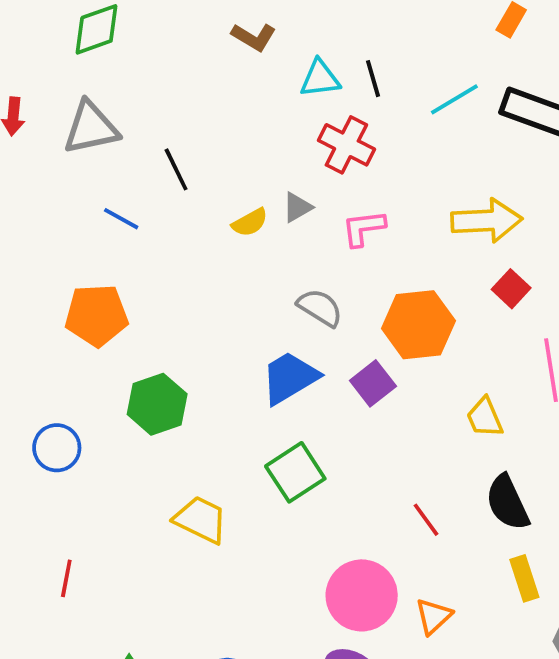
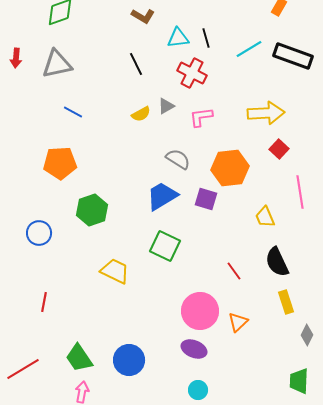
black line: (176, 169) -> (136, 64), moved
purple square: (373, 383) -> (206, 199), turned -35
green square: (295, 472) -> (165, 246), turned -32

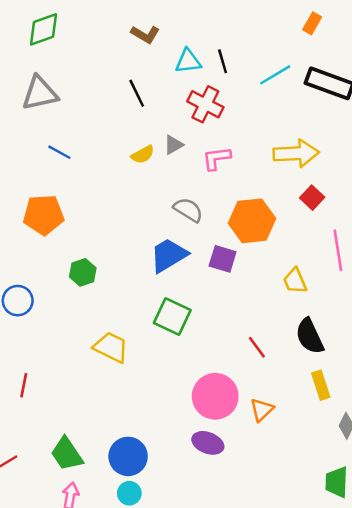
green hexagon: (92, 210) -> (83, 272), size x0.7
cyan circle: (198, 390) -> (129, 493), moved

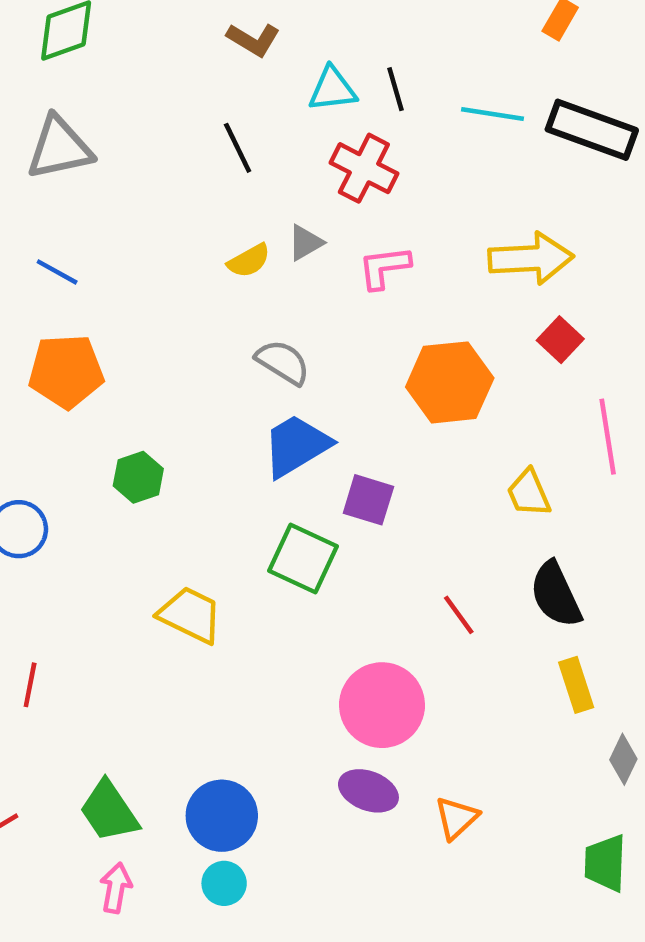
cyan line: (275, 75) -> (493, 114), turned 40
blue line: (59, 152) -> (57, 272), moved
gray semicircle: (188, 210) -> (283, 362), moved
purple square: (223, 259) -> (368, 500), moved
orange triangle: (262, 410) -> (456, 818), moved

